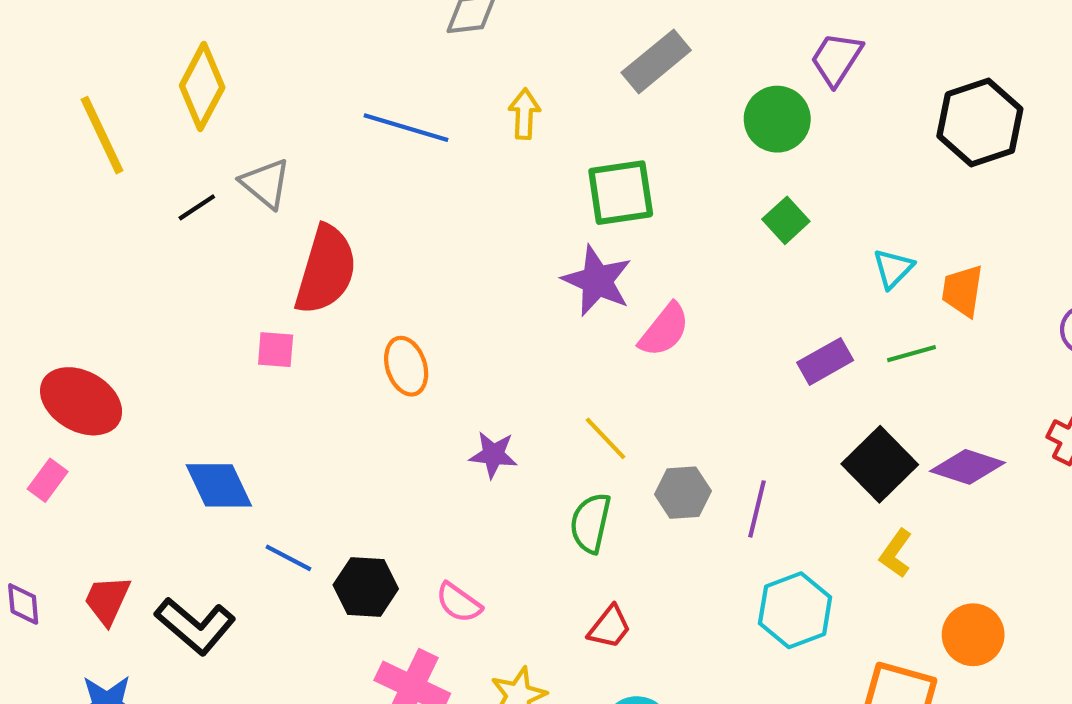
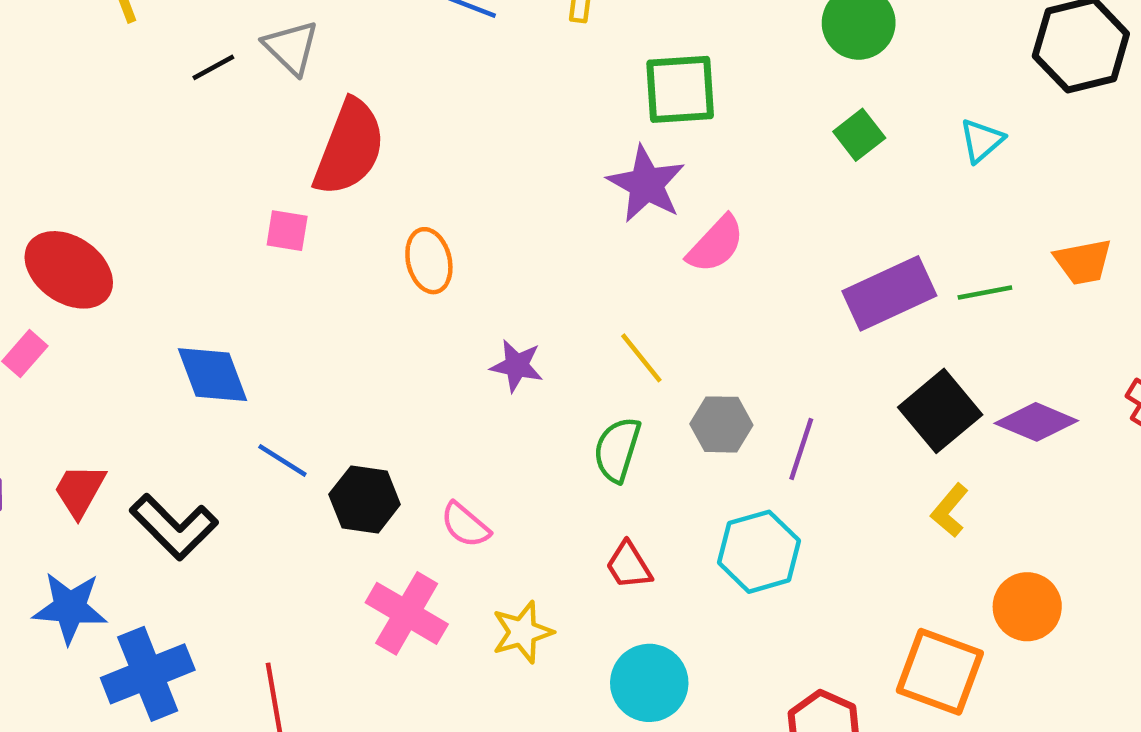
cyan triangle: (893, 268) -> (982, 141), moved
orange trapezoid: (963, 291) -> (1083, 262), moved, turned -114
purple rectangle: (825, 361) -> (889, 293), size x1.5
cyan hexagon: (795, 610) -> (759, 552), moved
red trapezoid: (610, 627) -> (629, 565), turned 105

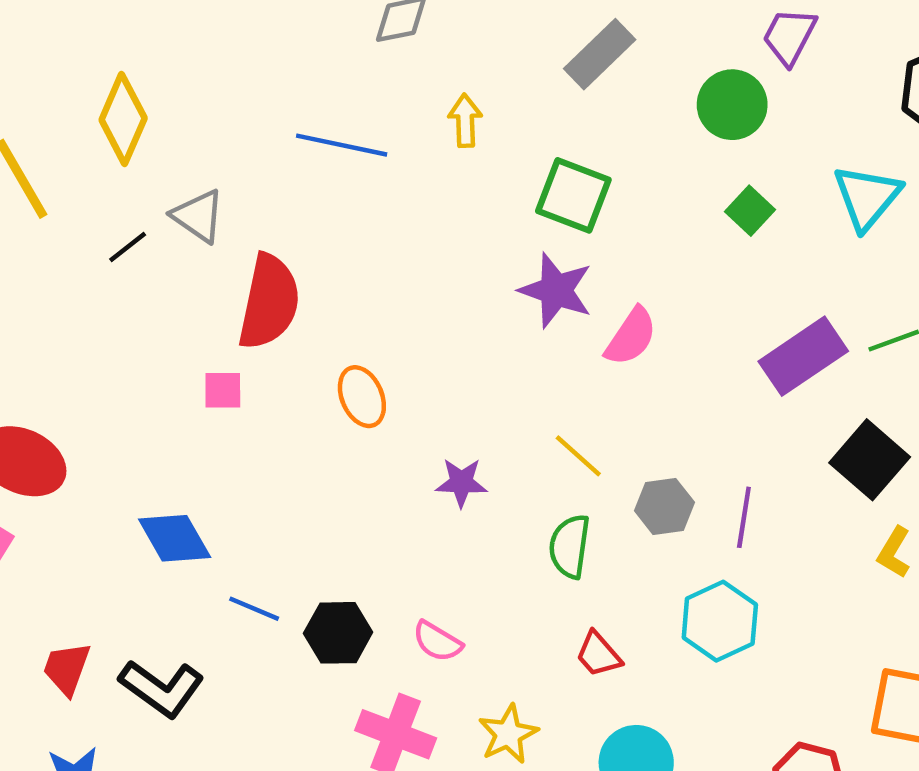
green square: (680, 89) -> (573, 195), turned 34
cyan triangle: (982, 141) -> (867, 197), size x1.6

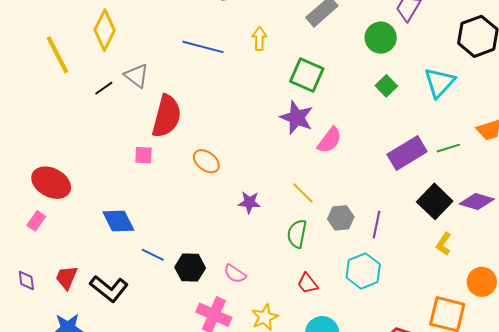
orange ellipse: (362, 397) -> (206, 161), turned -32

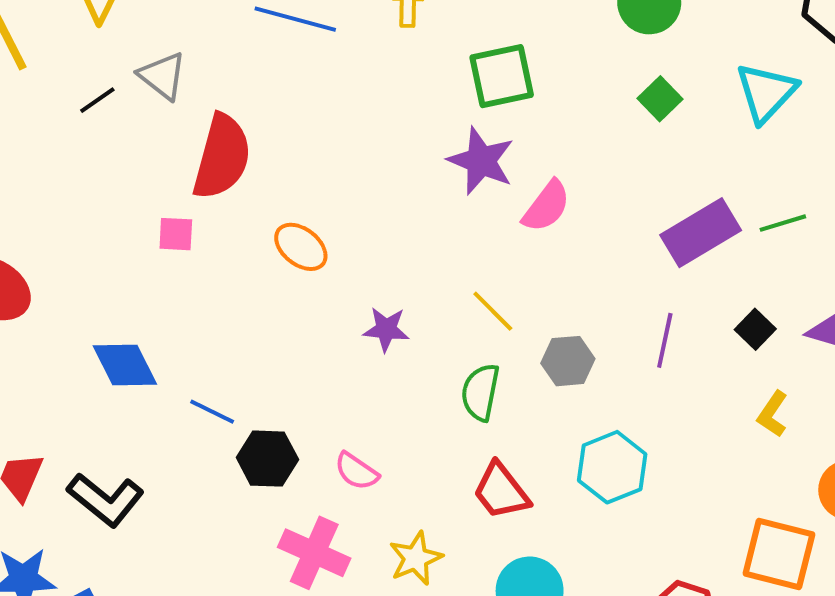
green square: (307, 75) -> (502, 76), turned -36
black square: (435, 201) -> (755, 329), size x0.6
purple line: (376, 225) -> (665, 340), moved
blue line: (153, 255) -> (212, 412), moved
red trapezoid: (308, 283) -> (501, 491), size x1.4

